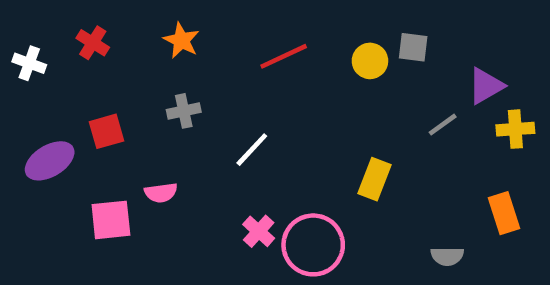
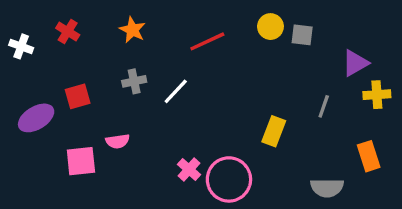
yellow circle: (370, 61) -> (270, 27), moved
gray line: (443, 125) -> (324, 106), moved, turned -35
white line: (252, 150) -> (176, 91), moved
gray semicircle: (447, 256) -> (327, 188), size x1.4

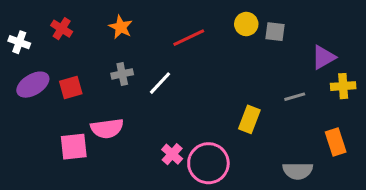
gray line: (324, 106) -> (295, 97), turned 55
purple ellipse: (36, 118) -> (33, 85), moved
pink semicircle: (118, 141) -> (107, 128), size x1.5

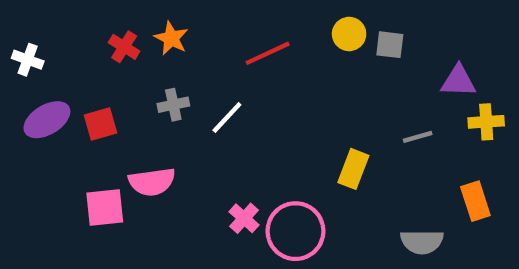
red cross: (62, 29) -> (124, 47), moved
purple triangle: (323, 57) -> (458, 81), turned 32

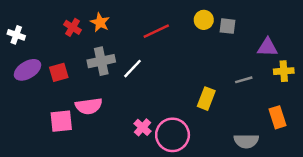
gray cross: (173, 105) -> (101, 61), size x1.5

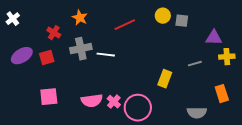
red cross: (72, 27) -> (54, 33), moved
white cross: (16, 35) -> (13, 19), moved, turned 32
white line: (132, 69) -> (106, 55), turned 54
pink semicircle: (89, 106) -> (92, 101), moved

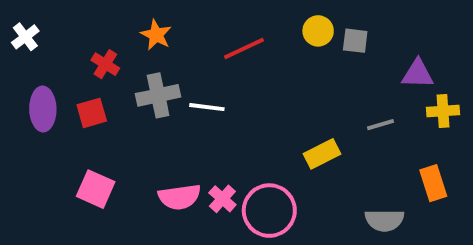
purple ellipse: (22, 56) -> (43, 109), turned -60
yellow rectangle: (165, 79) -> (322, 154), turned 42
pink square: (49, 97) -> (96, 189), turned 30

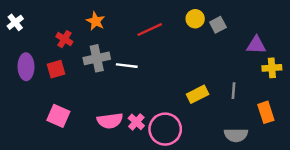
gray square: (355, 41) -> (218, 25), turned -35
gray line: (381, 125) -> (234, 91), moved, turned -70

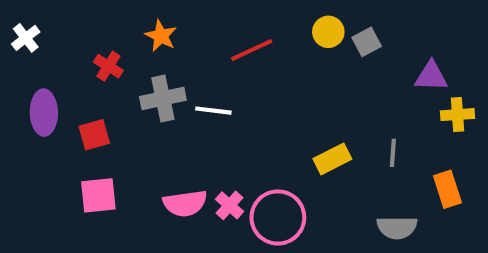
red square: (56, 69) -> (94, 135), moved
pink square: (58, 116) -> (98, 195), turned -30

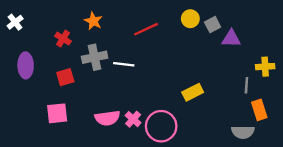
purple triangle: (431, 76) -> (231, 39), moved
red square: (94, 135) -> (65, 77), moved
gray line: (393, 153) -> (246, 85), moved
gray semicircle: (397, 228) -> (243, 132), moved

